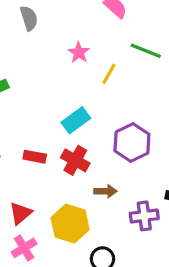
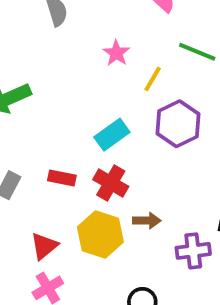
purple hexagon: (132, 142) -> (178, 124), moved
yellow hexagon: (70, 224) -> (100, 235), moved

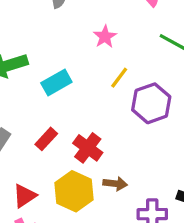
yellow line: (153, 79) -> (119, 78), moved
cyan rectangle: (112, 135) -> (56, 82), moved
red rectangle: (62, 178) -> (46, 139), turned -65

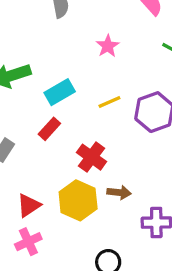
yellow line: (119, 78) -> (109, 102), moved, turned 30
red rectangle: (46, 139) -> (49, 129), moved

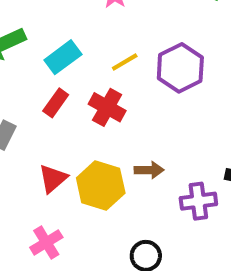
red cross: (91, 157) -> (107, 107), moved
red triangle: (29, 205) -> (53, 178), moved

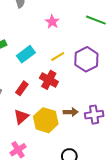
red rectangle: (56, 103) -> (22, 88), moved
purple cross: (198, 201) -> (94, 115), moved

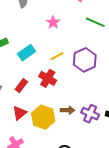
purple cross: (94, 115) -> (90, 114), turned 30

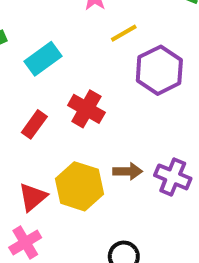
yellow line: (57, 56) -> (124, 33), moved
red triangle: (20, 113) -> (33, 197), moved

